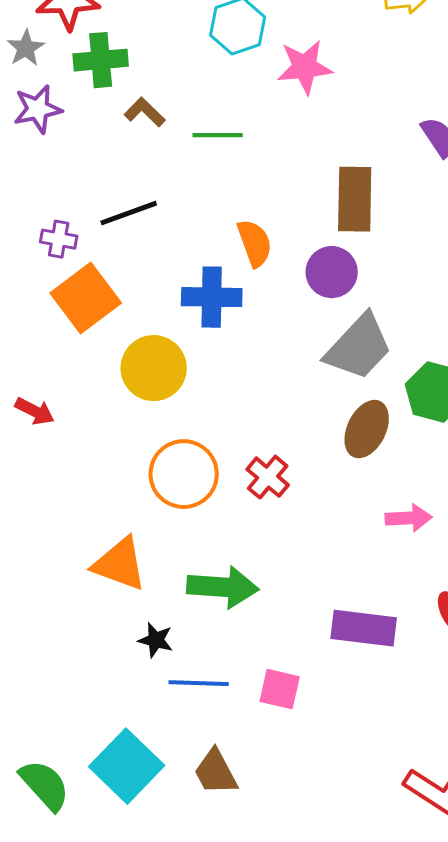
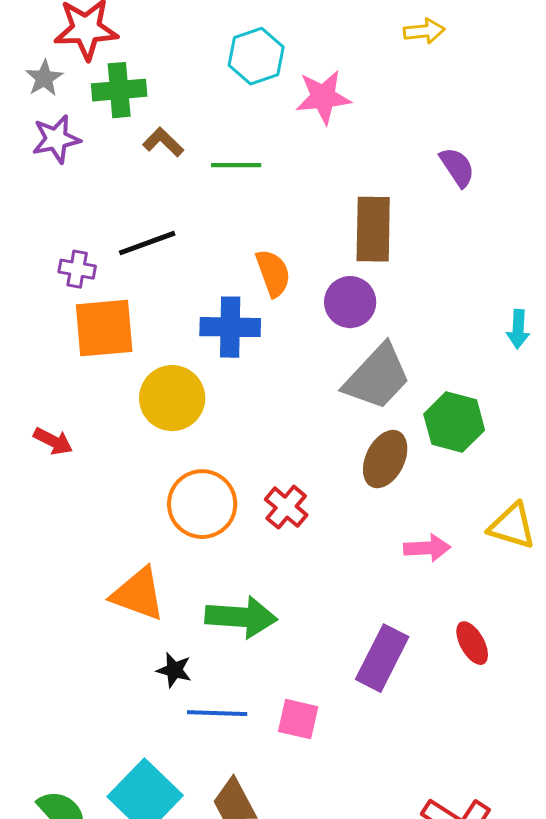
orange square: (86, 298) -> (104, 328), turned 32
purple rectangle: (364, 628) -> (382, 658), turned -70

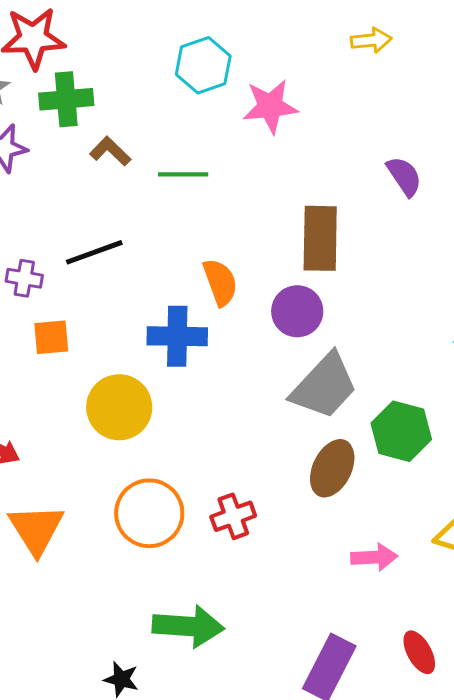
orange square: (104, 328) -> (51, 337), size x0.6
red cross: (286, 507) -> (233, 516), turned 30
orange triangle: (138, 594) -> (36, 529), moved, turned 38

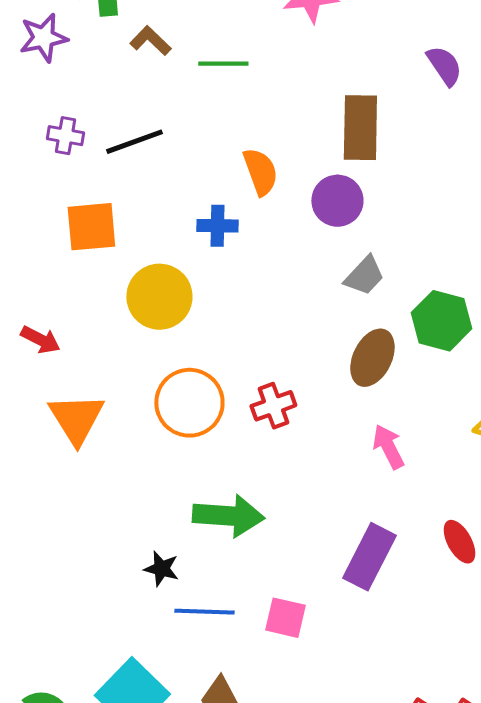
purple cross: (24, 278) -> (65, 136), moved
blue cross: (177, 336) -> (217, 226), size x0.7
orange square: (51, 337) -> (91, 227), size x1.4
gray trapezoid: (324, 386) -> (364, 276), size x0.6
pink arrow: (374, 557) -> (388, 447), moved, turned -114

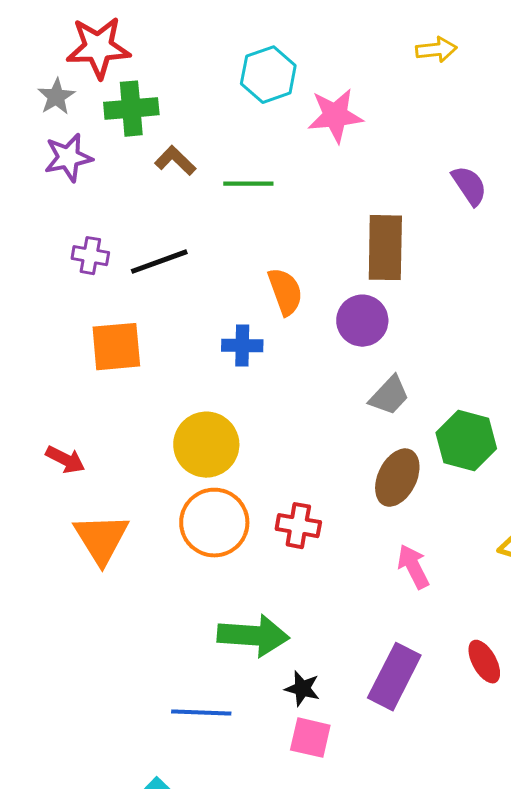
yellow circle: (159, 297) -> (206, 445), moved
red cross: (273, 406) -> (298, 526), turned 30
black star: (161, 569) -> (302, 689), moved
blue line: (204, 612) -> (201, 713), moved

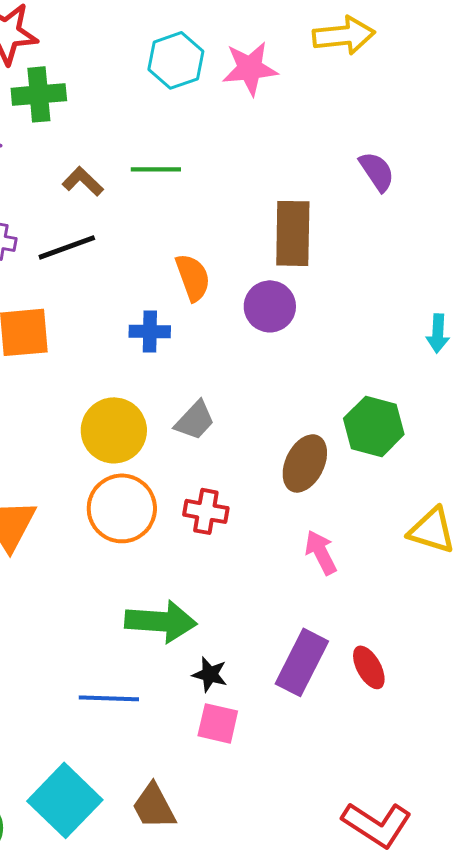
yellow arrow: (436, 50) -> (344, 35), size x1.5
pink star: (335, 116) -> (250, 68), moved
brown L-shape: (175, 161) -> (83, 181), moved
gray trapezoid: (389, 396) -> (195, 420), moved
red ellipse: (484, 662) -> (369, 667), moved

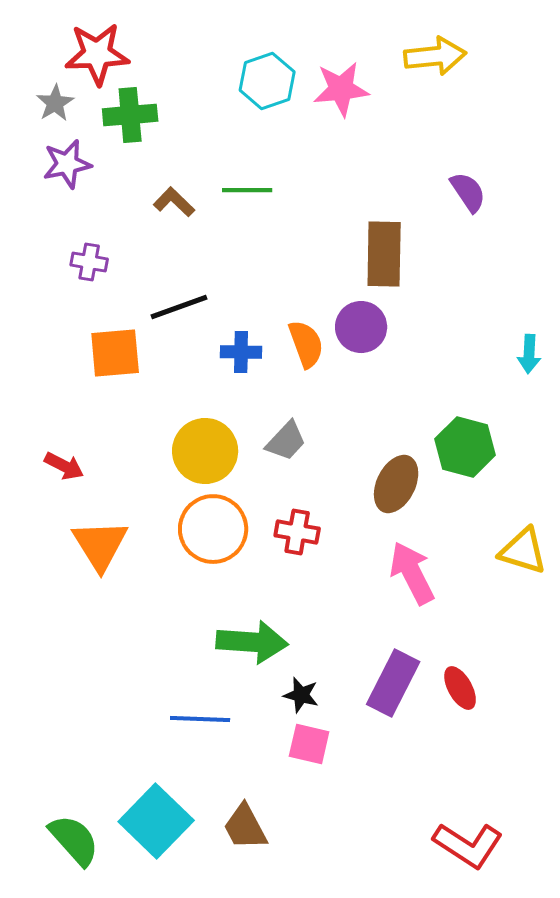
black line: (67, 247) -> (179, 307), moved
orange semicircle: (193, 277) -> (306, 344), moved
pink arrow: (321, 552) -> (412, 573), size x1.4

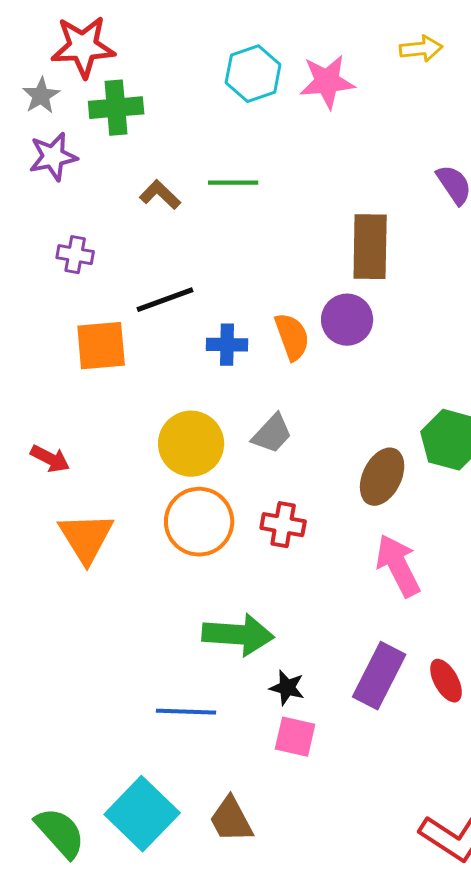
yellow arrow: (435, 56) -> (421, 49), size x0.7

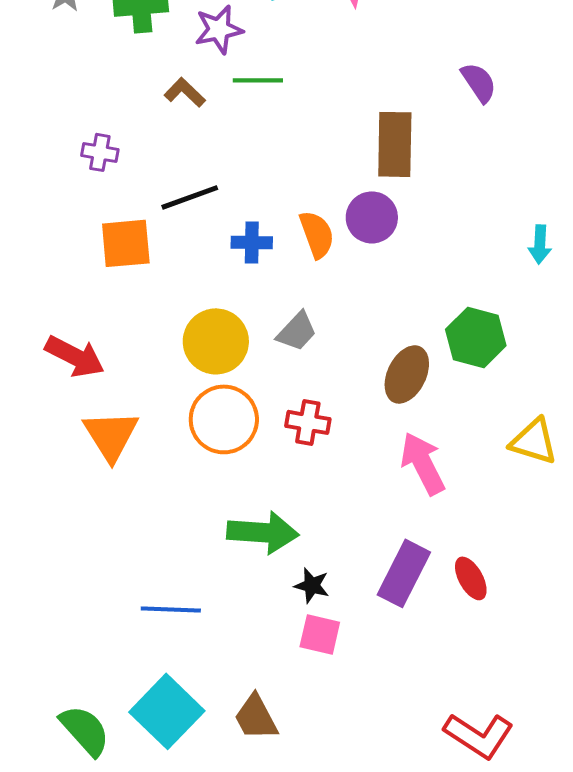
purple star: (53, 157) -> (219, 29), moved
red arrow: (50, 459) -> (75, 356), size x1.5
blue line: (186, 712) -> (171, 609), moved

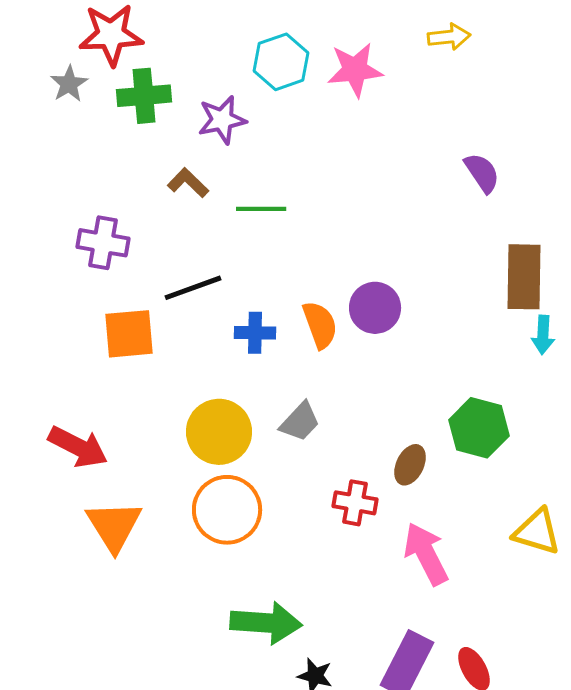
green line: (258, 80) -> (261, 209), moved
brown rectangle: (395, 144) -> (524, 277), moved
purple cross: (100, 152) -> (103, 243), size x1.4
brown ellipse: (407, 374) -> (410, 465), size x0.7
red cross: (308, 422) -> (355, 503), moved

